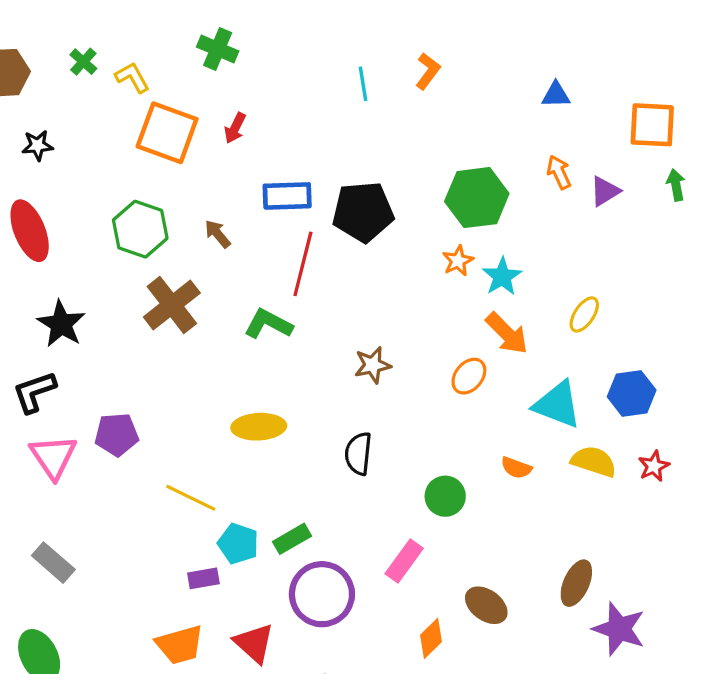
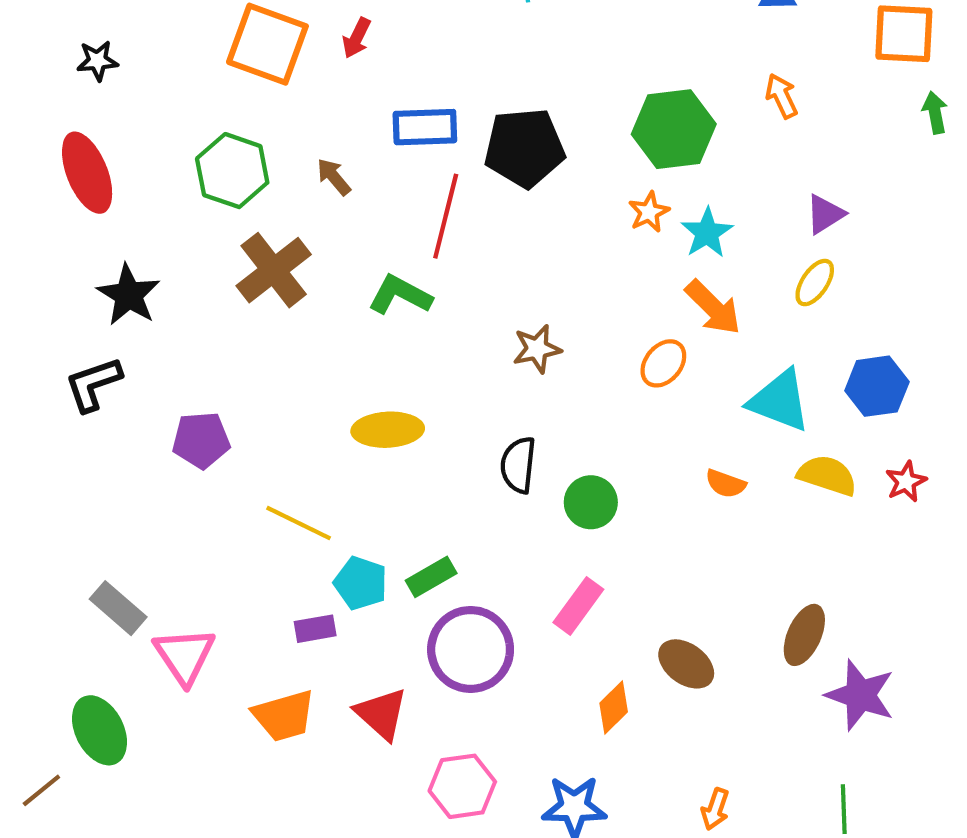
purple triangle: (605, 191) -> (825, 214), moved
pink triangle: (53, 457) -> (184, 656), moved
green circle: (445, 496) -> (591, 502), moved

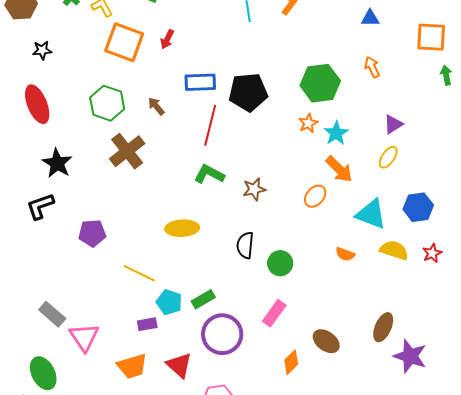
green L-shape: (400, 295) -> (209, 174), moved

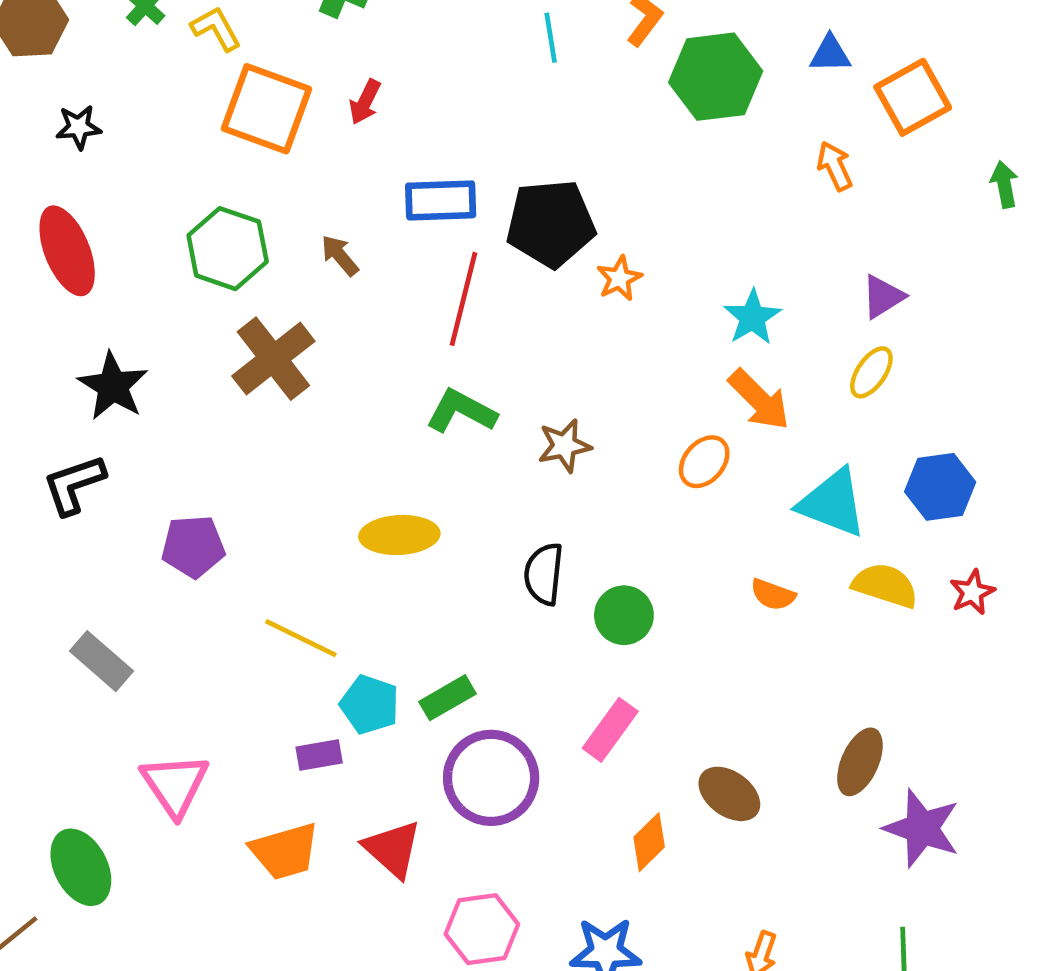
orange square: (431, 37) -> (913, 97), moved, turned -32
green hexagon: (320, 83) -> (716, 77), moved
orange star: (308, 123) -> (619, 278), moved
gray rectangle: (52, 314) -> (101, 661), moved

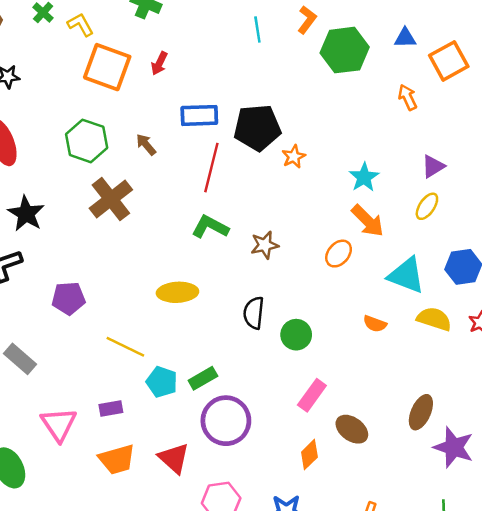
pink rectangle: (610, 730) -> (312, 395), moved
purple rectangle: (319, 755) -> (111, 409), moved

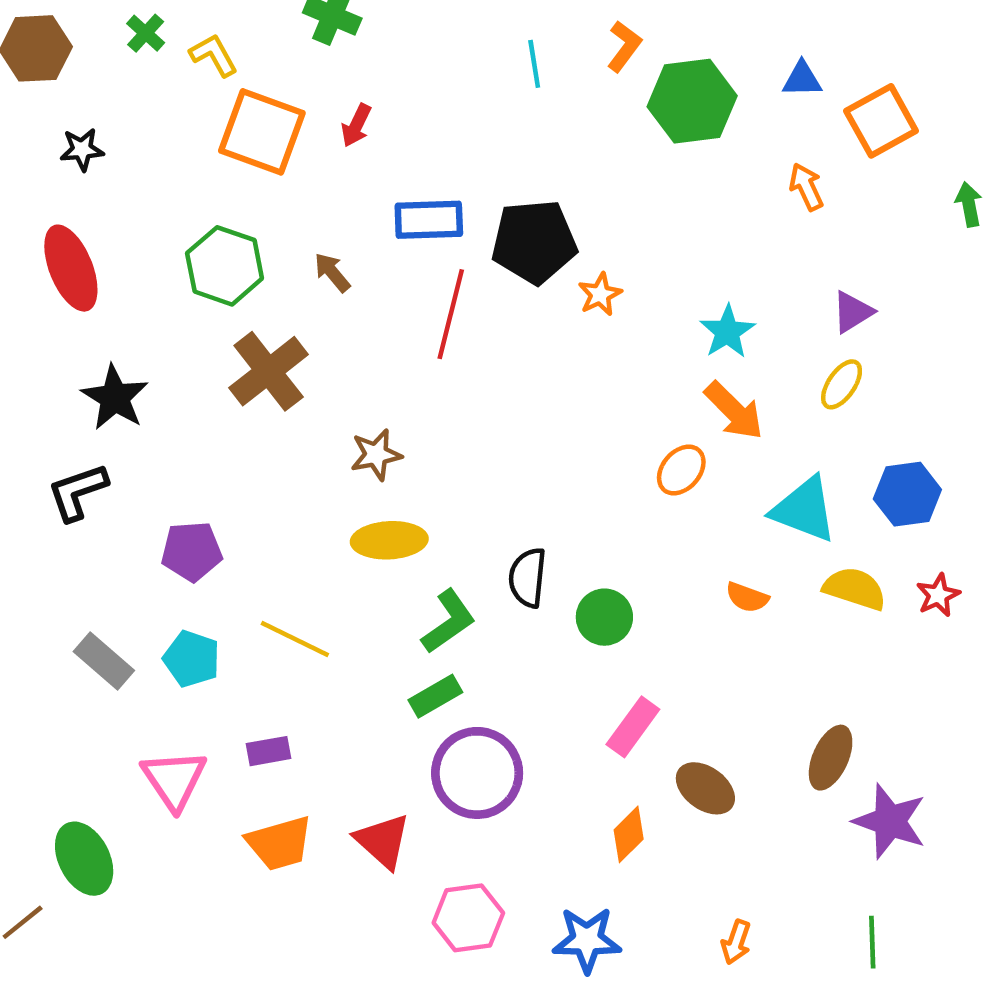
green L-shape: (210, 227) -> (449, 621), moved, turned 117
brown star: (265, 245) -> (376, 455), moved
cyan pentagon: (162, 382) -> (192, 659), moved

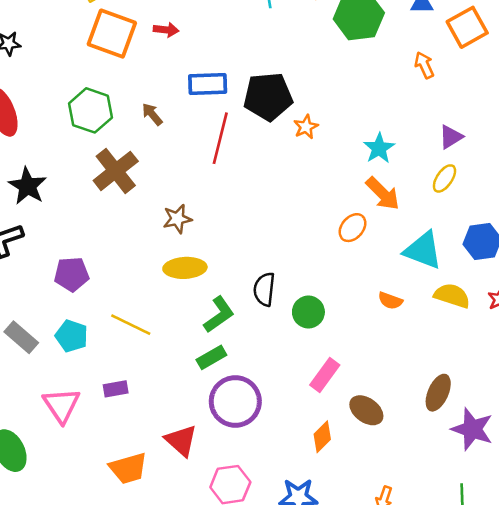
red arrow: (356, 125) -> (166, 30), turned -110
orange trapezoid: (279, 843) -> (128, 468), moved

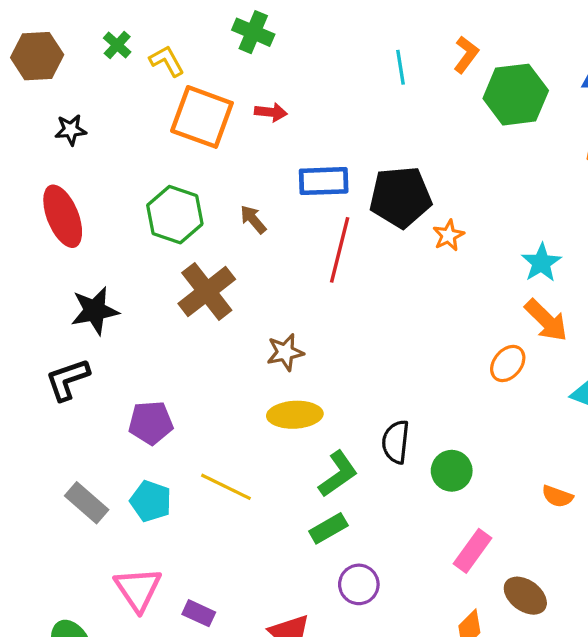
black star: (27, 186) -> (95, 311), turned 30
orange semicircle: (390, 301) -> (557, 496), moved
purple rectangle: (116, 389) -> (199, 613), moved, turned 35
purple circle: (235, 401) -> (359, 584), size x0.6

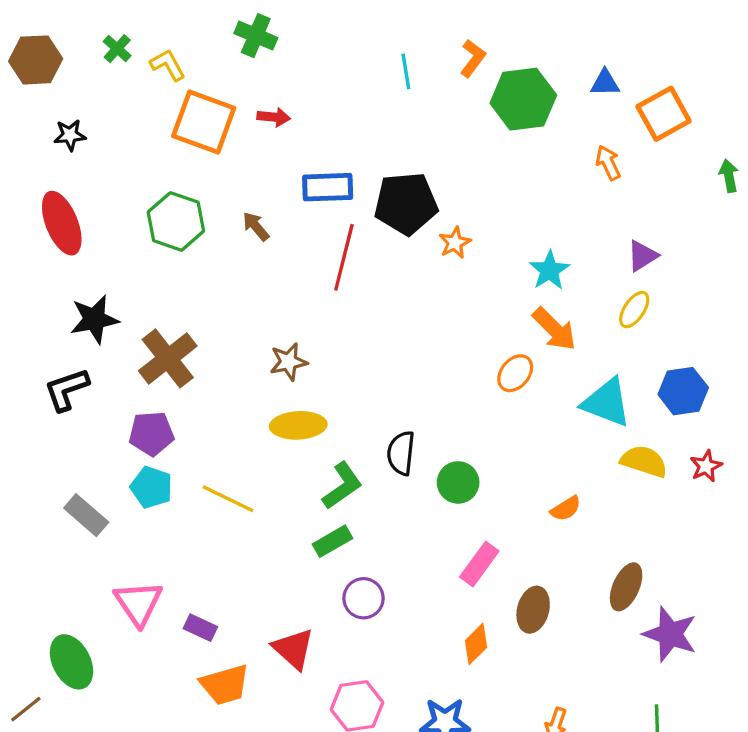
brown cross: (207, 291) -> (168, 358), moved
orange semicircle: (557, 496) -> (566, 509), turned -52
cyan pentagon: (151, 501) -> (151, 487), moved
brown ellipse: (525, 596) -> (533, 610), turned 69

